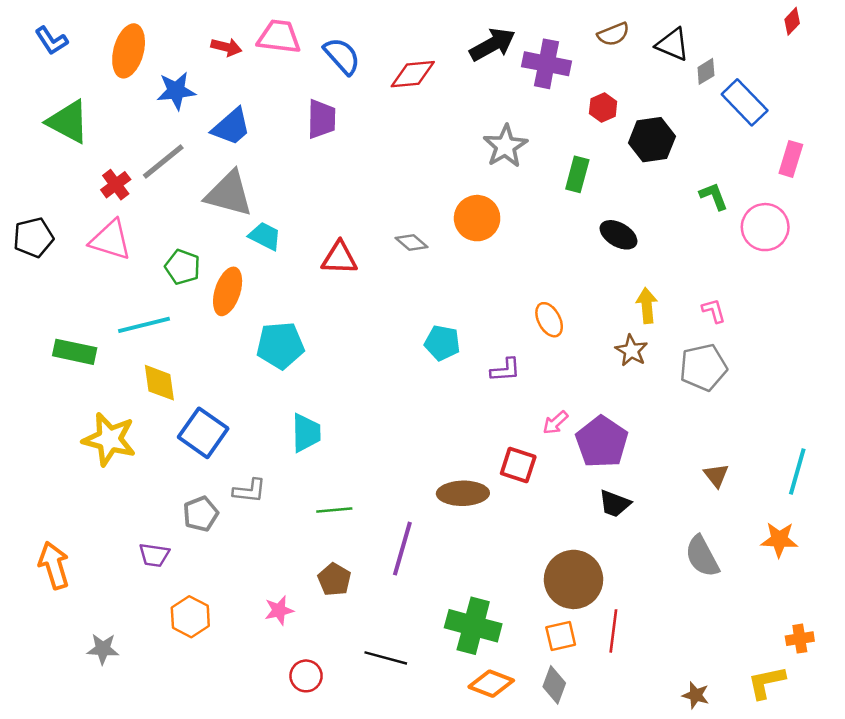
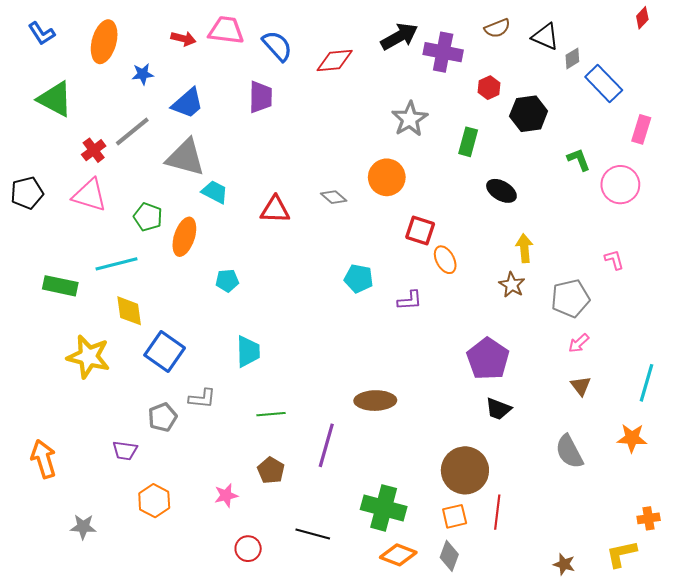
blue star: (176, 91) -> (143, 74), size x0.7
pink L-shape: (714, 311) -> (614, 260), moved
cyan pentagon: (280, 345) -> (227, 281), size x0.6
pink arrow: (555, 423) -> (579, 343), moved
red square: (518, 465) -> (420, 231), moved

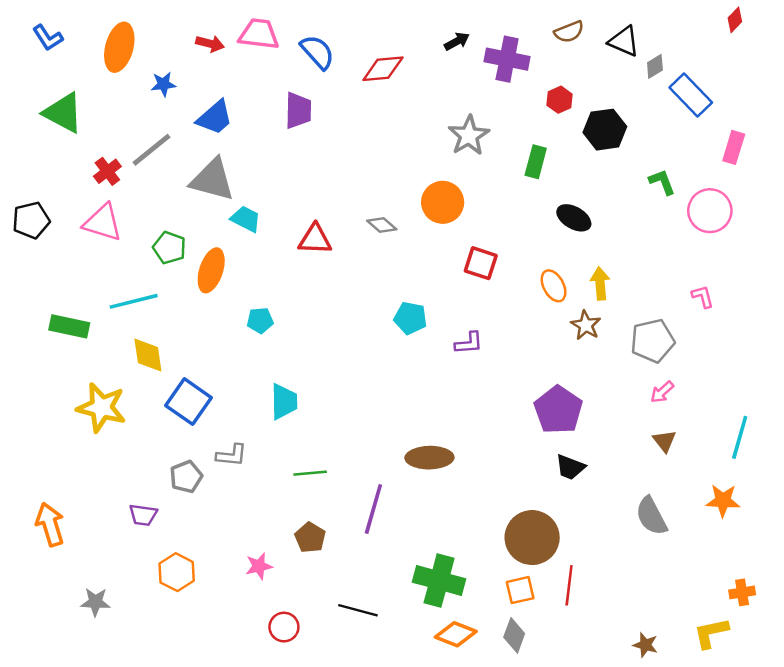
black arrow: (399, 37) -> (457, 41), size x0.6
orange ellipse: (445, 260) -> (554, 286), moved

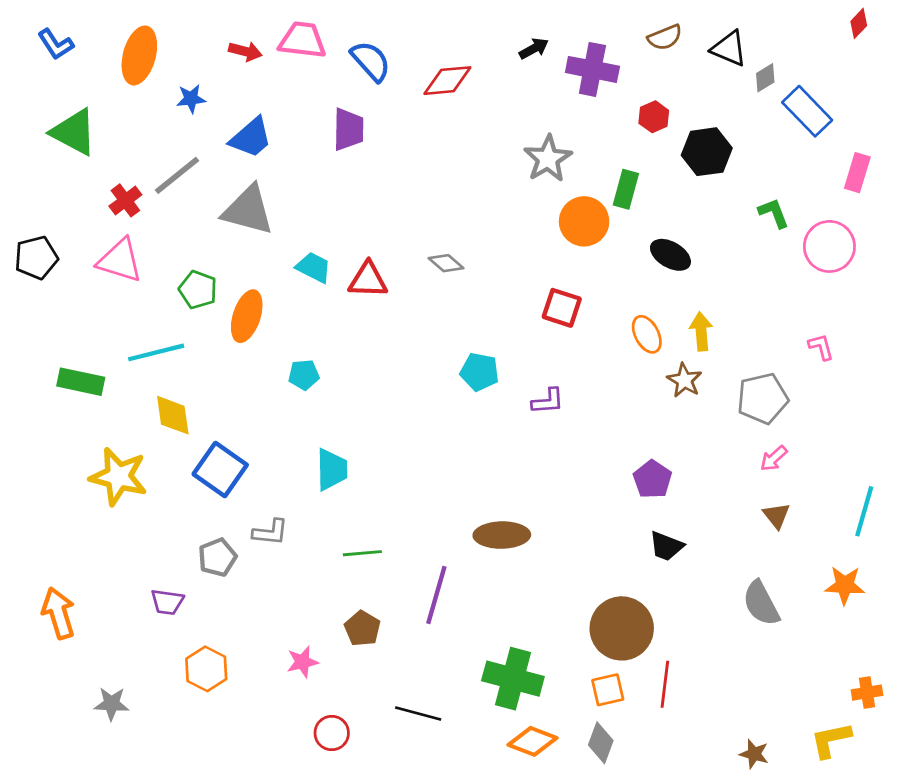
orange circle: (443, 202) -> (584, 221), moved
cyan trapezoid: (246, 219) -> (314, 267), moved
purple pentagon: (558, 410) -> (652, 479), size x0.7

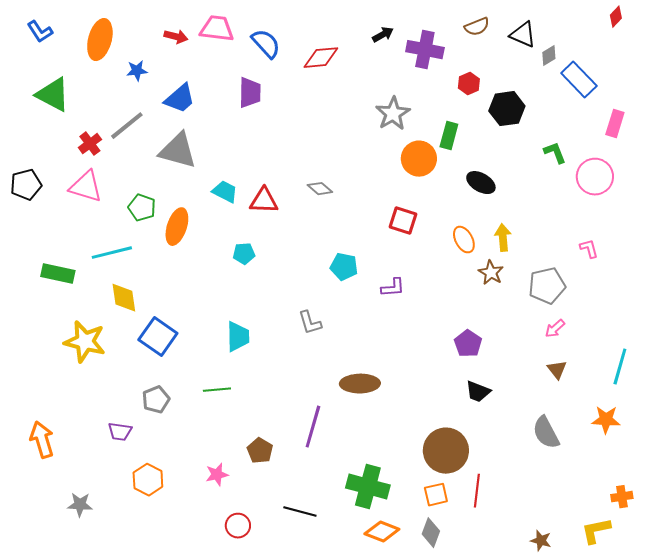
cyan pentagon: (304, 375) -> (244, 254), moved
gray L-shape: (270, 532) -> (310, 323), moved, turned 68
green line: (362, 553) -> (217, 390), moved

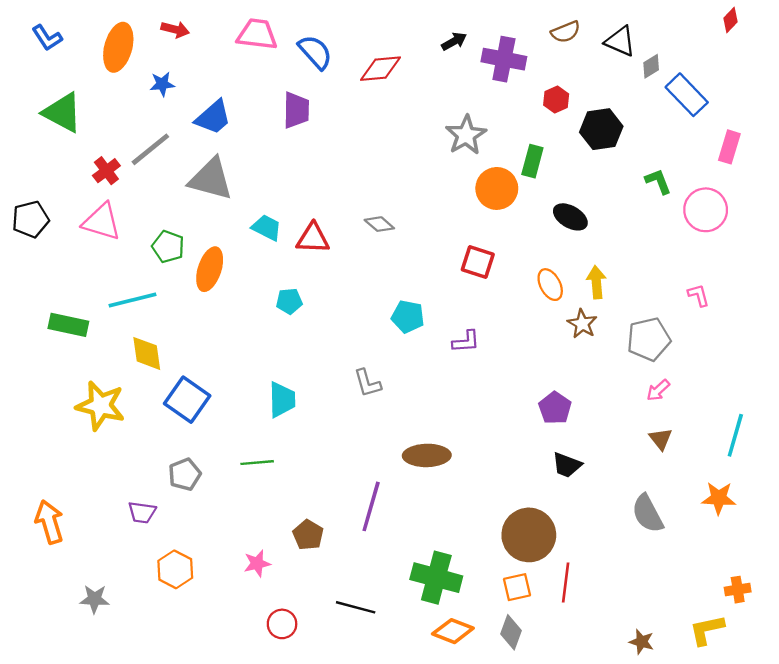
red arrow: (176, 37) -> (175, 29), moved

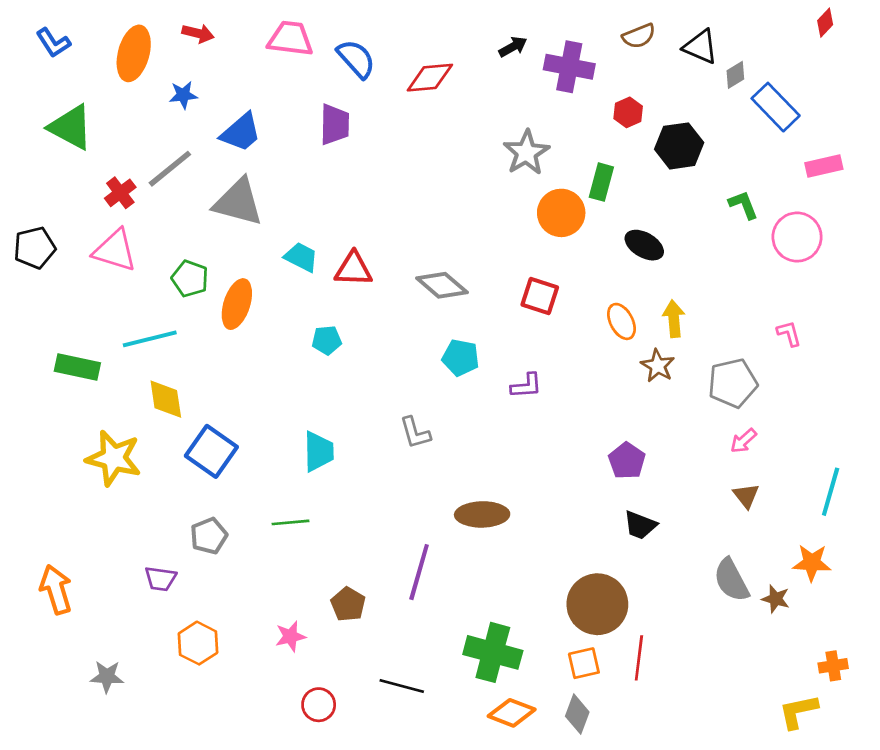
pink rectangle: (729, 147) -> (824, 166), turned 60
gray diamond: (379, 224) -> (442, 285), moved, size x1.5
brown star: (642, 642) -> (776, 599), moved

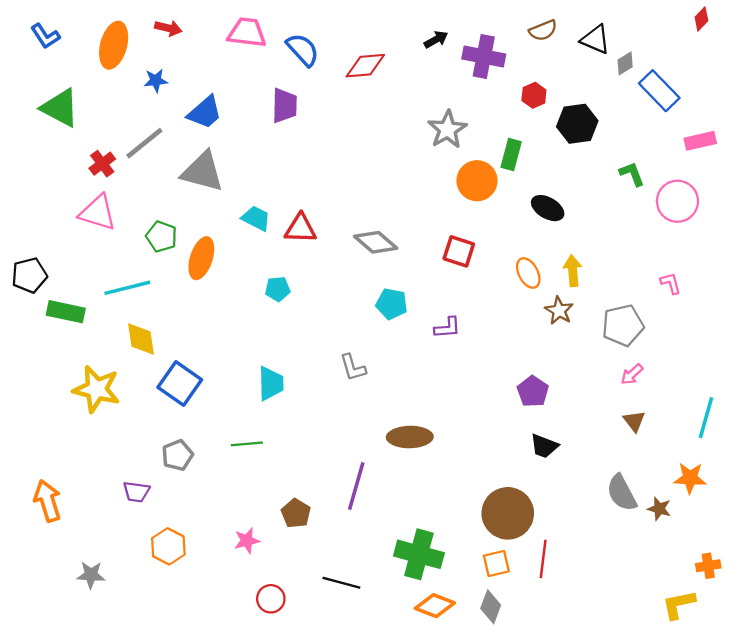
black pentagon: (35, 248) -> (29, 275), moved

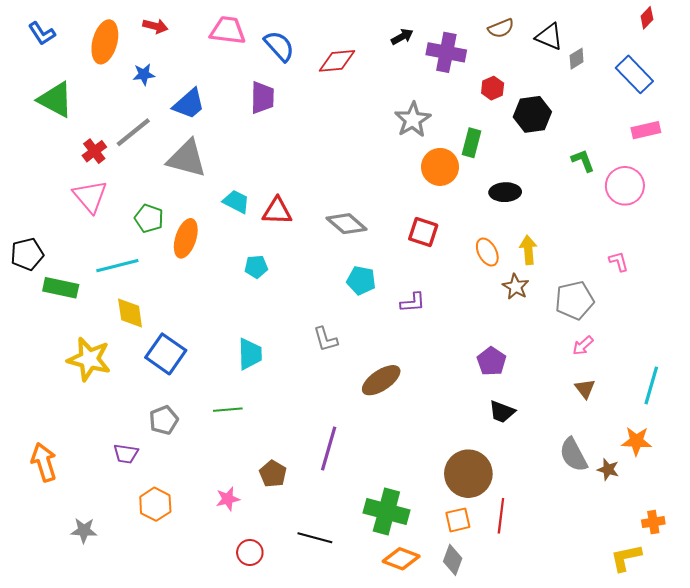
blue rectangle: (659, 91) -> (634, 74), moved
black ellipse: (548, 208) -> (505, 192), turned -32
pink triangle: (98, 213) -> (90, 196), turned 33
brown ellipse: (410, 437) -> (381, 380), moved, turned -33

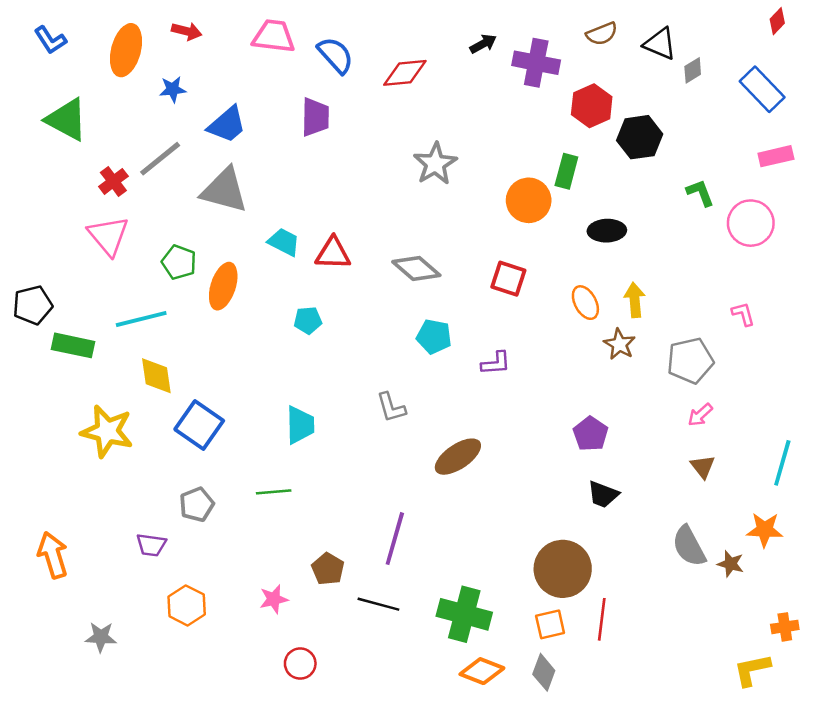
red hexagon: (493, 88) -> (592, 106), size x1.5
gray star: (413, 120) -> (435, 164), moved
black line: (315, 538) -> (378, 604), moved

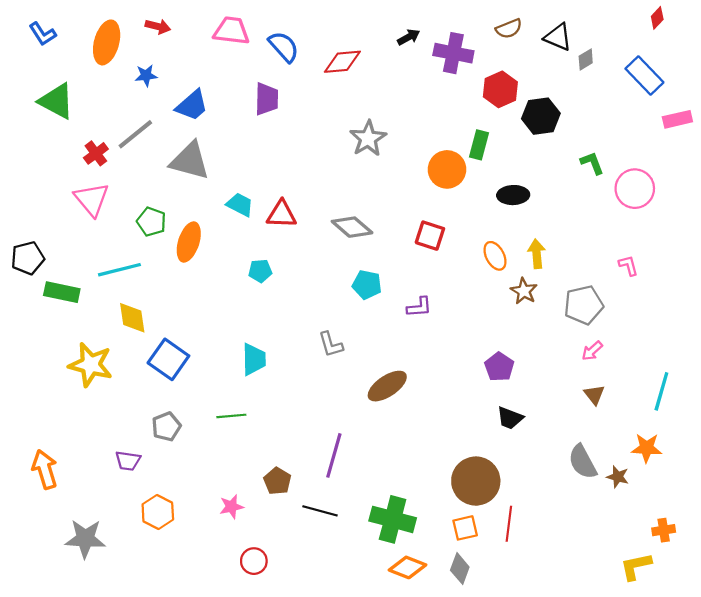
pink rectangle: (776, 156) -> (677, 119), moved
gray star: (101, 637) -> (85, 539), size x1.5

